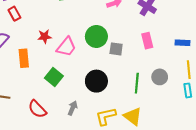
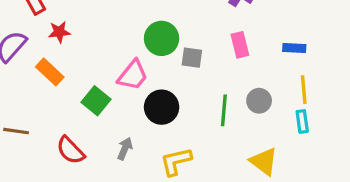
red star: (45, 36) -> (59, 32), moved
pink trapezoid: (66, 47) -> (133, 75), moved
orange rectangle: (24, 58) -> (50, 72), turned -42
yellow triangle: (133, 116) -> (264, 161), moved

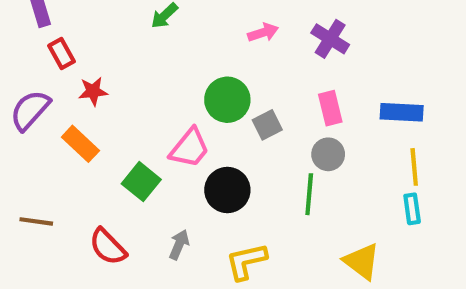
blue rectangle: (294, 48) -> (402, 112), size x1.4
gray square: (192, 58) -> (267, 125), turned -35
gray circle: (259, 101) -> (328, 154), moved

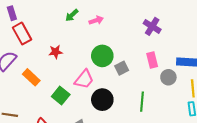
pink arrow: (263, 33) -> (96, 20), moved
red rectangle: (62, 54) -> (22, 34), size x1.5
red star: (93, 91) -> (56, 52), moved
gray circle: (328, 154) -> (168, 77), moved

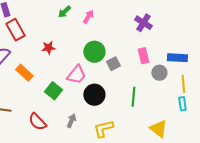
pink arrow: (96, 20) -> (88, 17), turned -40

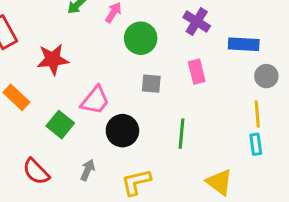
red star: (48, 48) -> (53, 59), size x1.5
green circle: (94, 52) -> (141, 38), moved
blue rectangle: (177, 58) -> (244, 44), moved
gray square: (113, 64) -> (151, 84), turned 32
gray circle: (159, 73) -> (266, 76), moved

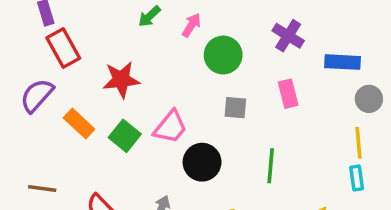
green square: (60, 125) -> (125, 136), moved

